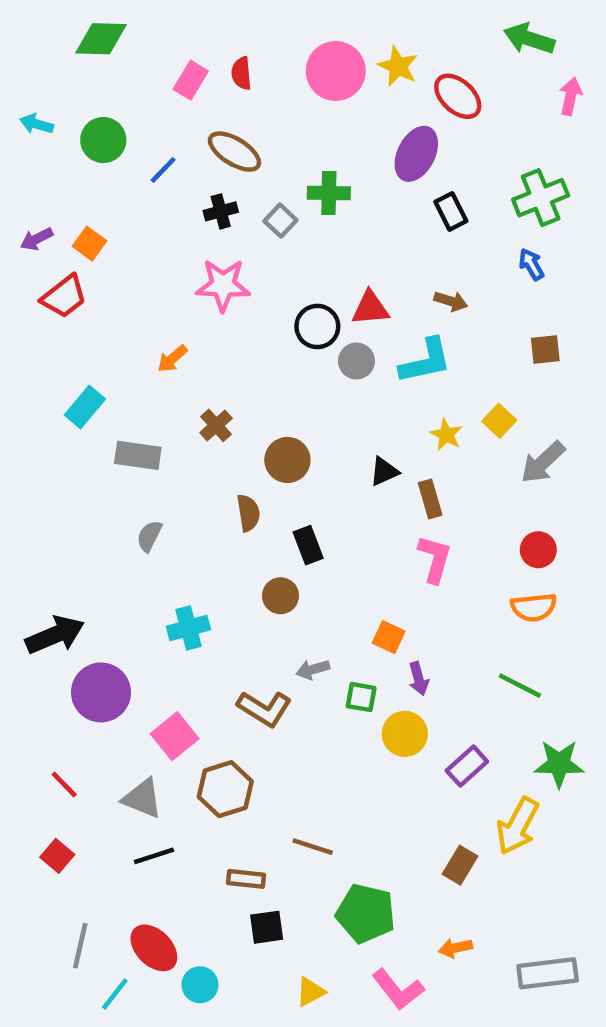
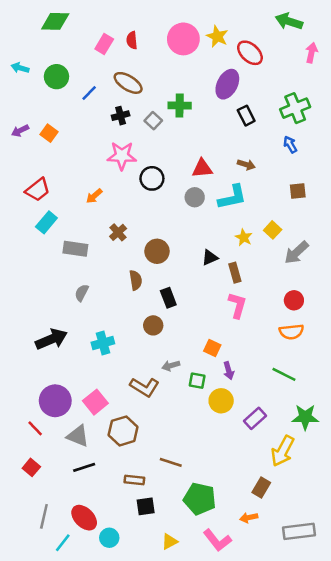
red trapezoid: (64, 297) -> (38, 190), moved
black circle: (317, 326) -> (152, 178), moved
black arrow: (55, 635) -> (51, 339), moved
purple circle: (101, 692) -> (55, 401), moved
brown rectangle: (460, 865) -> (261, 487), moved

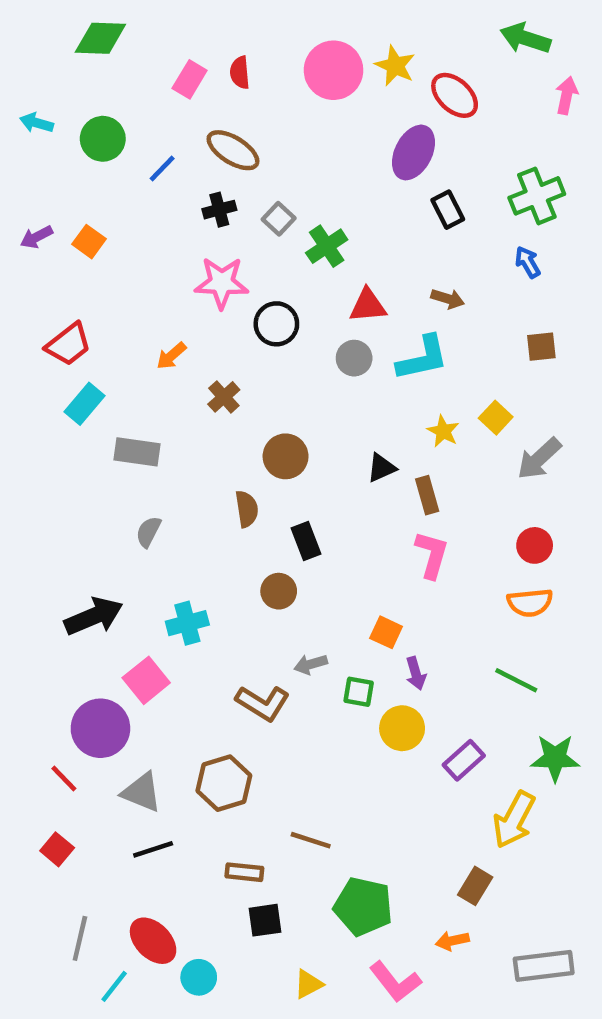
green cross: (180, 106) -> (327, 246), moved, turned -35
brown cross: (118, 232) -> (224, 397), moved
pink square: (95, 402) -> (146, 680), moved

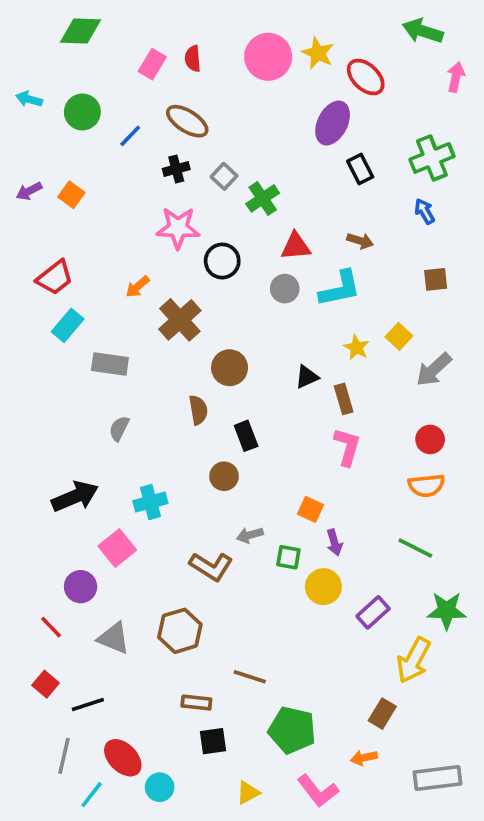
brown cross: (224, 397) -> (180, 320), size x1.6
purple circle: (100, 728) -> (81, 587), size x0.7
black line: (153, 849) -> (88, 704), moved

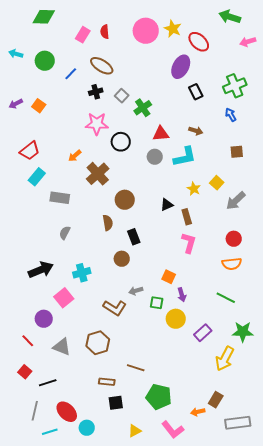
pink arrow: (456, 77) -> (248, 42), turned -119
brown rectangle: (382, 714) -> (216, 400), moved
cyan line: (92, 795) -> (50, 432), turned 35

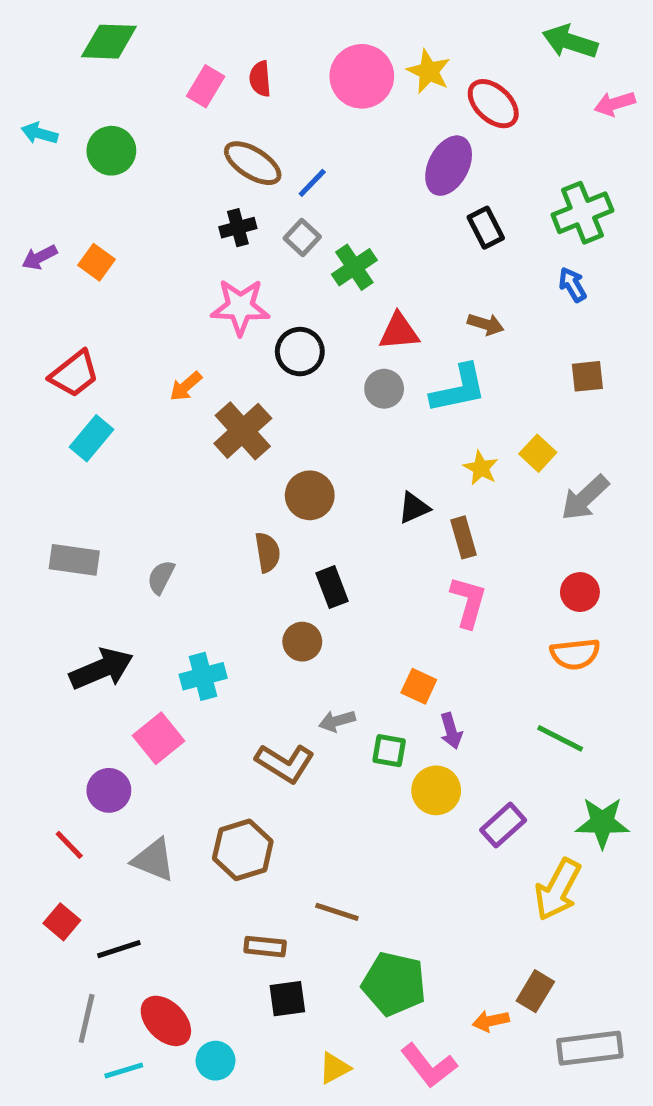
blue line: (71, 74) -> (312, 183), moved
gray rectangle: (60, 198) -> (74, 560), moved

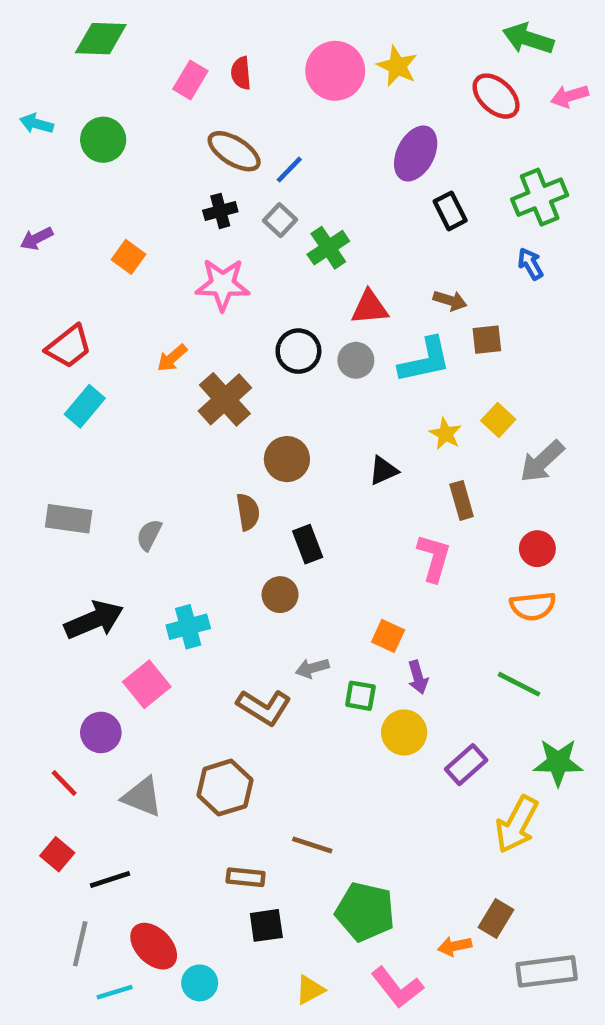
red ellipse: (493, 104) -> (496, 96), moved
orange square: (96, 262) -> (128, 257), moved
black circle: (300, 352) -> (298, 351), moved
brown square: (587, 376) -> (487, 340), moved
brown rectangle: (463, 537) -> (462, 500), moved

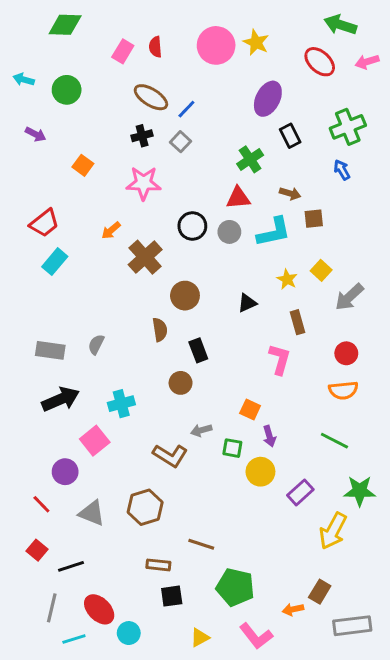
purple arrow: (37, 239) -> (35, 134), moved, turned -126
green cross: (328, 248) -> (250, 159), moved
gray rectangle: (69, 519) -> (50, 350), moved

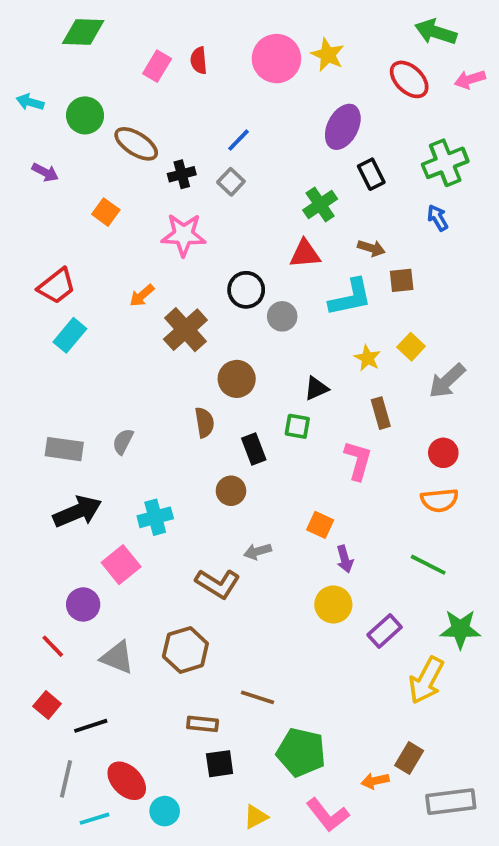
brown ellipse: (151, 97) -> (136, 144), moved
gray circle: (229, 232) -> (282, 316), moved
green square: (232, 448) -> (297, 426), moved

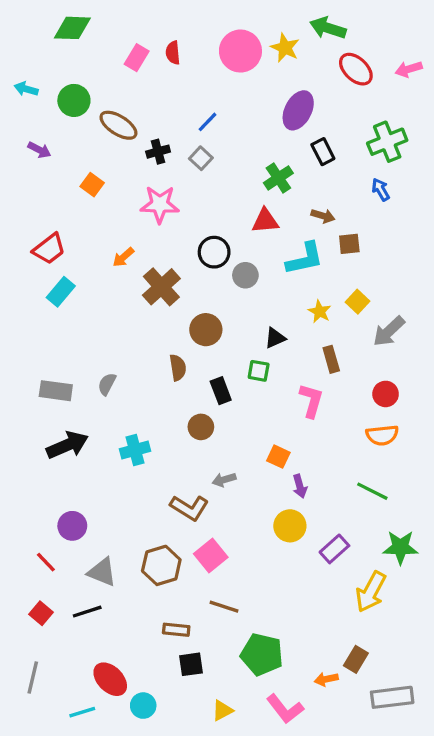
green arrow: (436, 32) -> (328, 28), moved
pink square: (121, 565) -> (211, 556), moved
black line: (91, 726) -> (87, 612), moved
gray line: (66, 779) -> (33, 678), moved

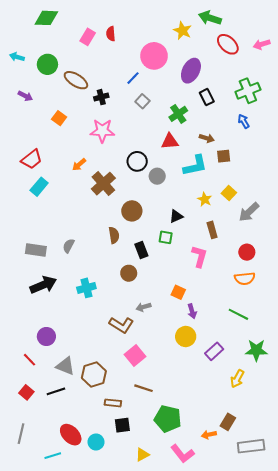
pink circle: (240, 51) -> (154, 56), moved
gray square: (201, 158) -> (142, 101), moved
brown hexagon: (161, 565) -> (94, 374), moved
yellow arrow: (371, 592) -> (237, 379), size x0.7
cyan circle: (143, 706) -> (96, 442), moved

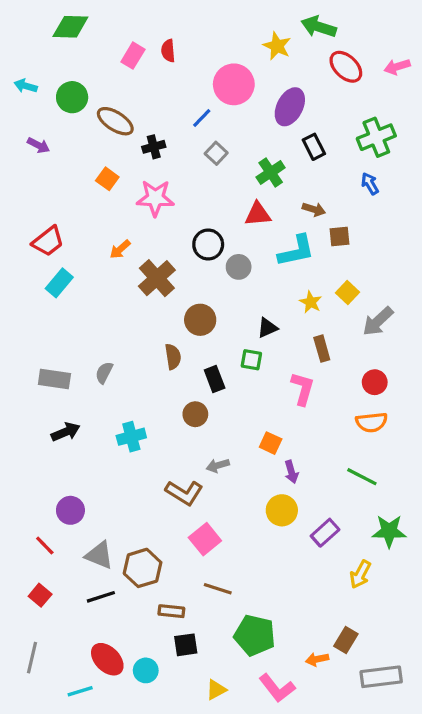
orange square: (59, 118) -> (107, 179), moved
black arrow: (43, 285) -> (66, 432), size x0.7
black line: (56, 391) -> (101, 597), moved

